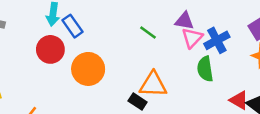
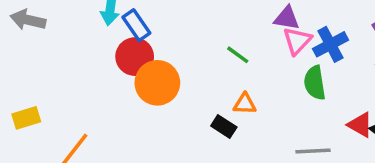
green line: (148, 33) -> (238, 55), moved
red circle: (50, 49) -> (135, 57), moved
orange triangle: (153, 85) -> (245, 104), size x0.6

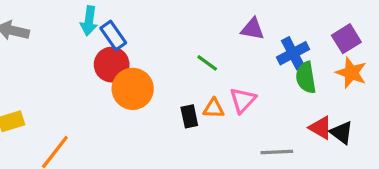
pink triangle: (297, 41) -> (243, 100), moved
green semicircle: (315, 83) -> (306, 78), moved
black rectangle: (224, 127) -> (189, 116), moved, turned 45

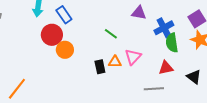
blue rectangle: (113, 35) -> (64, 15), moved
orange circle: (133, 89) -> (65, 50), size x0.7
red triangle: (320, 128) -> (166, 68), moved, turned -42

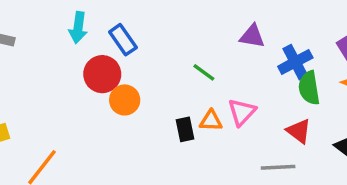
red triangle: (166, 68) -> (299, 131), turned 49

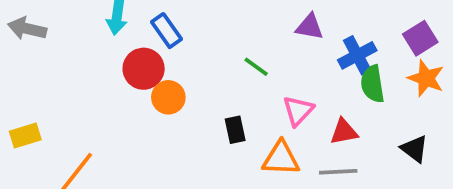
orange triangle: (211, 121) -> (281, 158), moved, size x1.5
red triangle: (299, 131) -> (344, 132), moved, turned -48

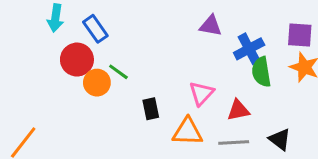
purple square: (420, 38) -> (300, 35), turned 36
green line: (256, 67) -> (118, 72), moved
black triangle: (415, 149) -> (280, 139), moved

